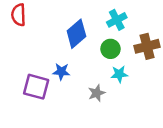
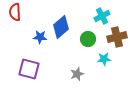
cyan cross: (117, 20) -> (102, 16), moved
blue star: (61, 72) -> (40, 37), moved
cyan star: (119, 74) -> (104, 59), moved

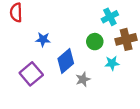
blue diamond: (61, 27) -> (66, 61), moved
purple square: (29, 69) -> (31, 74), turned 35

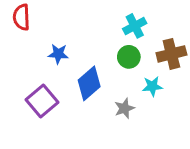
cyan cross: (110, 17) -> (135, 26), moved
gray star: (83, 79) -> (124, 108), moved

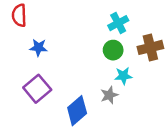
blue star: (58, 54) -> (38, 47), moved
blue diamond: (89, 83) -> (77, 111), moved
cyan star: (152, 86) -> (123, 76), moved

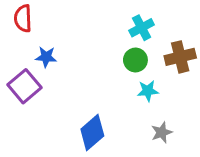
purple square: (37, 89) -> (24, 86), moved
gray star: (109, 95) -> (162, 132), moved

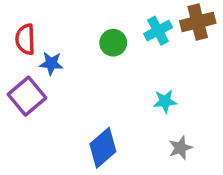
red semicircle: (23, 18) -> (25, 39), moved
brown cross: (180, 57) -> (198, 22), moved
green circle: (135, 60) -> (113, 43), moved

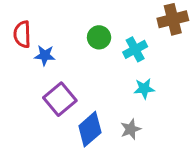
cyan cross: (158, 31) -> (135, 49), moved
purple square: (27, 96) -> (60, 99), moved
gray star: (180, 148) -> (131, 129), moved

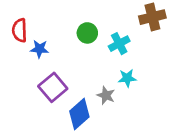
gray star: (131, 129) -> (106, 95), moved, turned -30

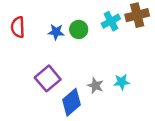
cyan cross: (119, 44) -> (111, 21), moved
blue star: (39, 49) -> (56, 32), moved
cyan star: (127, 78) -> (122, 82), moved

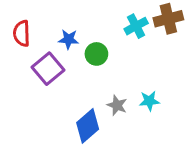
green circle: (79, 29) -> (96, 54), moved
purple square: (48, 78) -> (48, 69), moved

